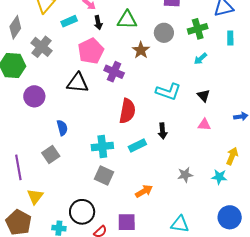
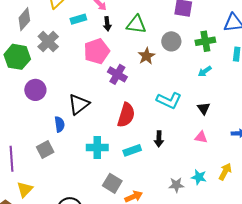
black triangle: (78, 83) -> (79, 104), moved, turned -50
gray square: (104, 175) -> (112, 183), moved
cyan star: (219, 177) -> (199, 177), moved

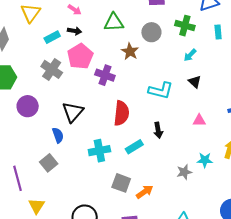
cyan rectangle: (78, 19) -> (52, 37), moved
black arrow: (107, 24) -> (75, 31), moved, turned -64
green cross: (205, 41) -> (185, 26), turned 36
gray cross: (48, 42) -> (52, 69), moved
black triangle: (204, 108) -> (195, 82), moved

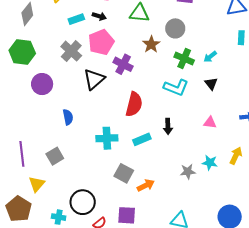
green cross: (185, 26) -> (184, 59), moved
black triangle: (73, 112) -> (94, 79), moved
gray square: (49, 163) -> (55, 156), moved

